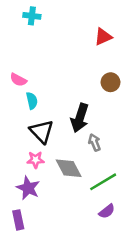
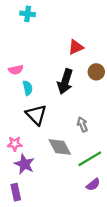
red triangle: (103, 37) -> (76, 47), moved
pink semicircle: (18, 80) -> (16, 70), turned -40
black arrow: (80, 118) -> (65, 81), moved
pink star: (36, 160) -> (15, 144), moved

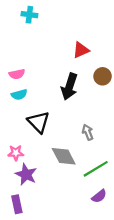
cyan semicircle: (28, 88) -> (19, 95), moved, turned 88

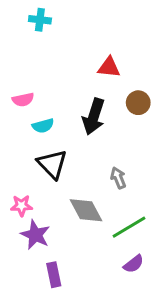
red triangle: (81, 50) -> (109, 67), turned 30
cyan semicircle: (19, 95) -> (43, 126), moved
purple rectangle: (17, 204) -> (54, 275), moved

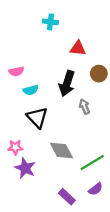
cyan cross: (40, 20) -> (50, 22), moved
gray arrow: (118, 178) -> (85, 107), moved
purple rectangle: (54, 275) -> (67, 197), moved, turned -35

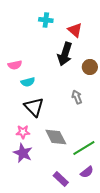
red triangle: (78, 48) -> (75, 30), moved, turned 35
black arrow: (67, 83) -> (65, 54), moved
pink star: (15, 147) -> (23, 132), moved

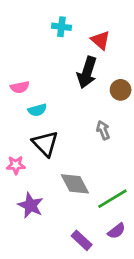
pink star: (23, 132) -> (16, 165), moved

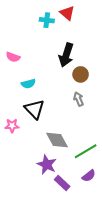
red triangle: (100, 40) -> (67, 13), moved
pink semicircle: (20, 87) -> (13, 57), moved, turned 32
brown circle: (121, 90) -> (81, 74), moved
purple star: (31, 205) -> (47, 165), moved

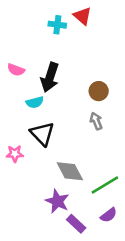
black arrow: (66, 55) -> (50, 77), moved

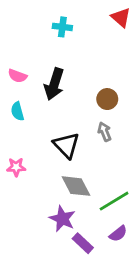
red triangle: (82, 16) -> (121, 17), moved
cyan semicircle: (35, 102) -> (17, 111), moved, turned 90
black triangle: (42, 134) -> (66, 145), moved

